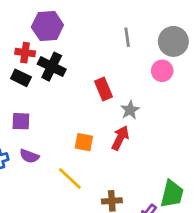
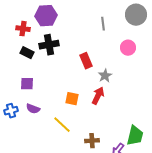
gray circle: (173, 41) -> (136, 15), moved
red cross: (25, 53) -> (23, 29), moved
black cross: (52, 67) -> (49, 45), turned -36

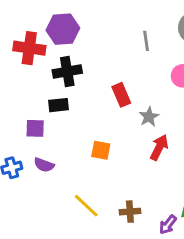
red cross: (23, 29) -> (29, 48), size x1.5
black rectangle: (27, 53) -> (58, 105), moved, turned -32
red arrow: (98, 96) -> (159, 147), moved
yellow line: (62, 125) -> (86, 206), moved

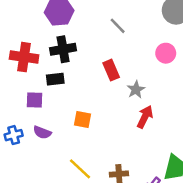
gray line: (146, 41) -> (118, 26), moved, turned -36
red cross: (29, 48) -> (24, 57), moved
orange square: (101, 150) -> (83, 119), moved

